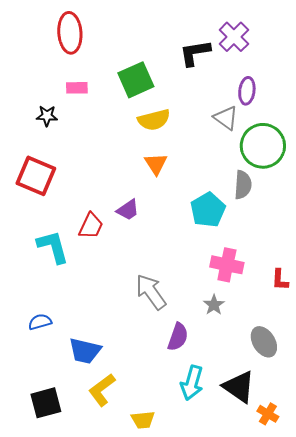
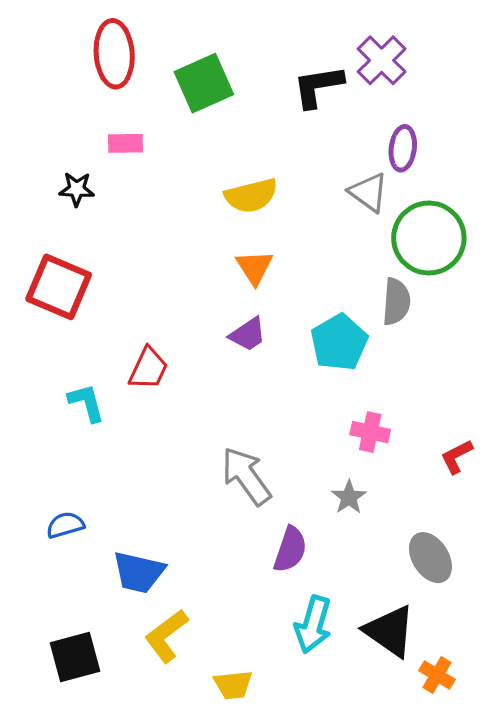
green square: (136, 80) -> (204, 83), moved
purple trapezoid: (128, 210) -> (248, 334), moved
cyan L-shape: (53, 247) -> (86, 403), size x0.7
pink cross: (227, 265) -> (370, 432), size x0.7
red L-shape: (280, 280) -> (457, 457), turned 60

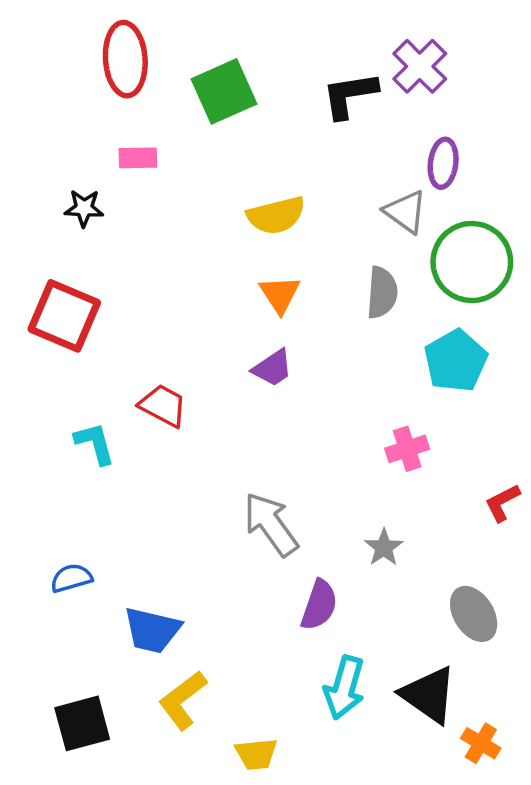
gray semicircle: (396, 302) -> (382, 293), moved
cyan pentagon: (339, 342) -> (456, 361), moved
red trapezoid: (148, 368) -> (163, 406), turned -87
pink cross: (370, 432) -> (407, 449), moved, turned -30

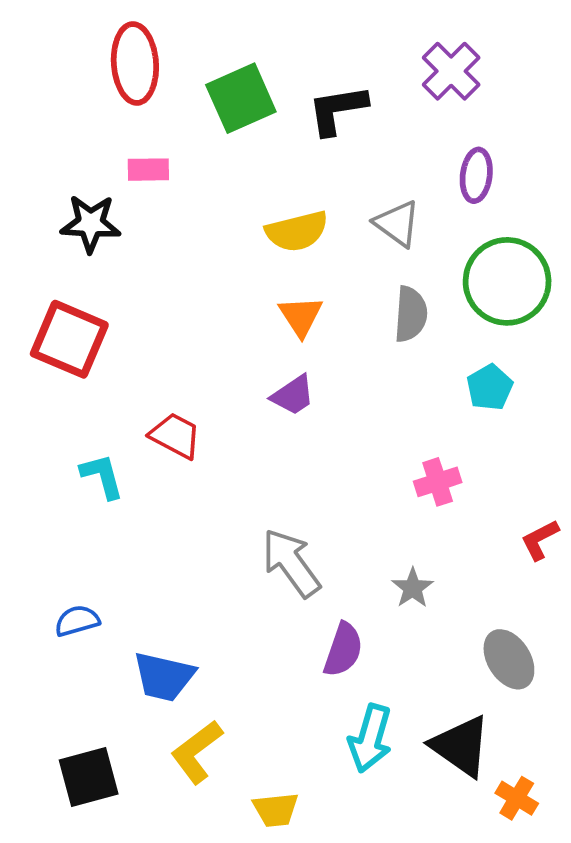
black L-shape: (350, 95) -> (337, 110), moved
black star: (84, 208) -> (91, 224), size x1.4
gray triangle: (405, 212) -> (397, 224), moved
cyan pentagon: (456, 361) -> (490, 387), size x0.7

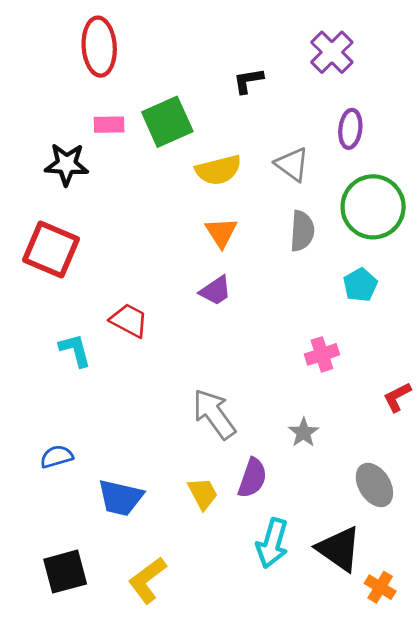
green square: (241, 98) -> (167, 122), moved
black L-shape: (337, 110) -> (248, 81), size x0.7
yellow L-shape: (197, 752) -> (147, 580), moved
yellow trapezoid: (276, 810) -> (203, 494), moved, turned -112

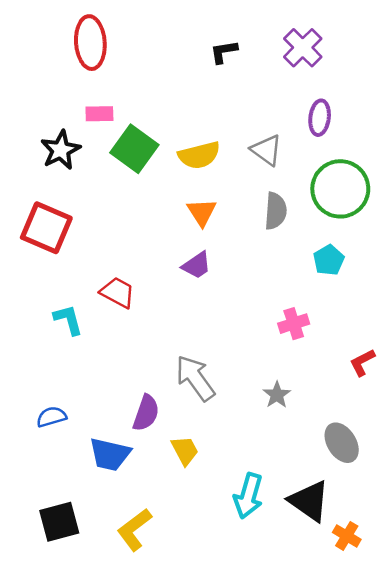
black L-shape: (248, 81) -> (224, 52), moved
green square: (167, 122) -> (134, 149), moved, turned -30
black star: (67, 164) -> (61, 150), turned -30
purple semicircle: (252, 478) -> (146, 413), moved

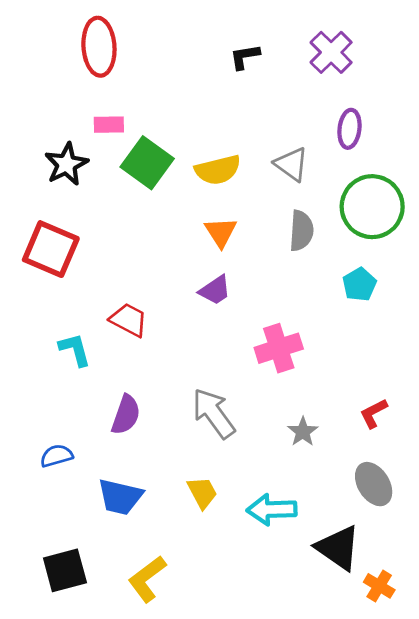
pink cross: (294, 324) -> (279, 348), moved, size x1.4
red L-shape: (362, 362) -> (374, 413), moved
purple semicircle: (146, 413) -> (126, 415), moved
cyan arrow: (248, 496) -> (272, 510), moved, turned 72

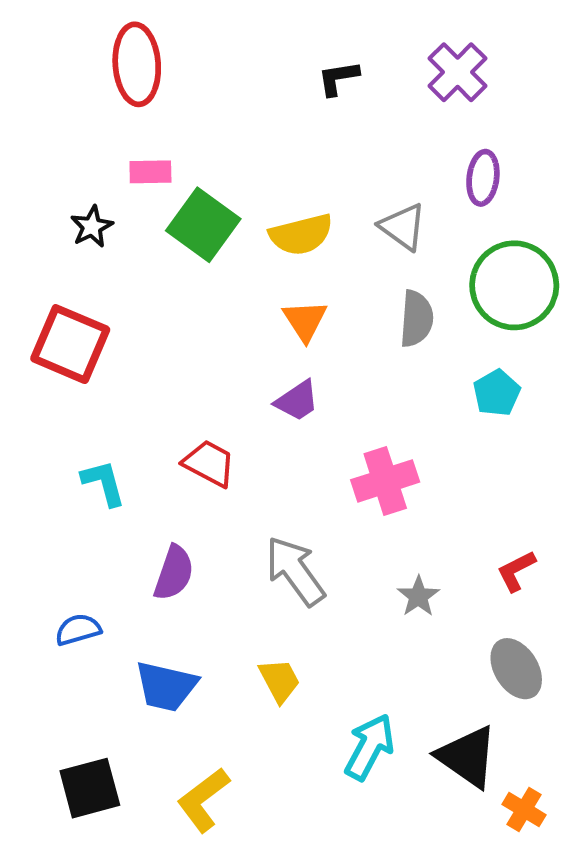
black star: (66, 164) -> (92, 227), size x0.7
red trapezoid: (129, 320) -> (209, 463), moved
cyan arrow: (272, 510) -> (369, 747), moved, turned 120

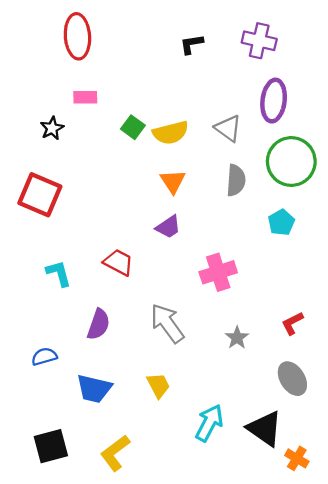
purple cross: (458, 72) -> (259, 41), turned -32
purple ellipse: (483, 178) -> (274, 101), size x1.4
green square: (203, 225) -> (133, 127), moved, size x0.6

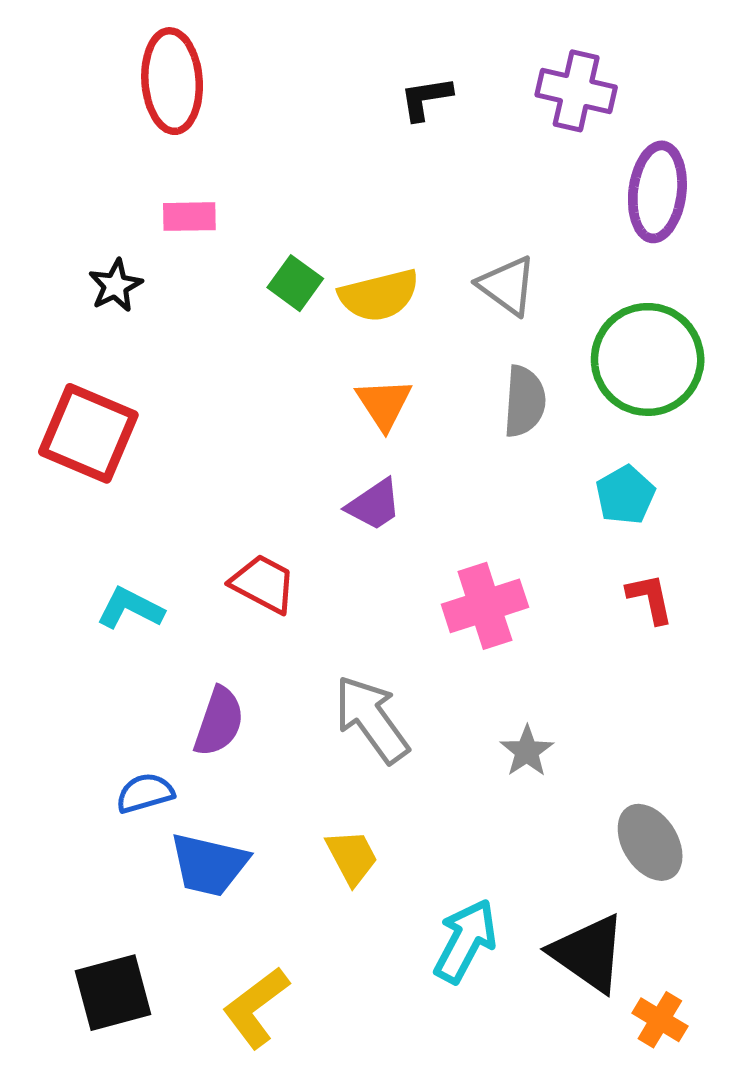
purple ellipse: (274, 101) -> (657, 192), moved
cyan L-shape: (59, 273) -> (130, 608), turned -48
red L-shape: (292, 323) -> (650, 598), moved, turned 105
blue semicircle: (44, 356) -> (145, 793), moved

